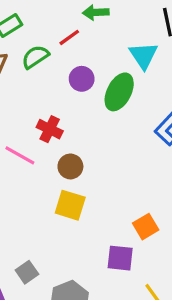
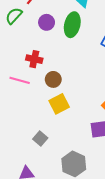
yellow square: (70, 205) -> (59, 104), turned -30
gray square: (27, 272) -> (40, 138), moved

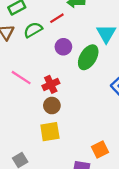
red cross: (34, 59) -> (51, 84), moved, turned 35
pink line: (20, 80) -> (21, 78), moved

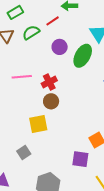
pink line: (21, 78) -> (22, 77), turned -36
yellow square: (50, 132) -> (38, 124), moved

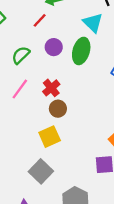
green semicircle: (31, 32) -> (21, 55), moved
pink line: (22, 77) -> (20, 89), turned -36
gray square: (24, 152) -> (41, 171), size x1.5

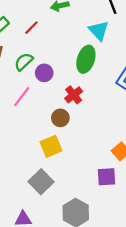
red line: (40, 20) -> (31, 28), moved
purple circle: (54, 47) -> (44, 73), moved
red cross: (51, 88) -> (74, 95), moved

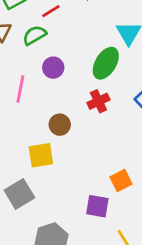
green semicircle: (24, 62) -> (34, 35), moved
red cross: (74, 95) -> (98, 101), moved
pink line: (22, 97) -> (20, 89), turned -40

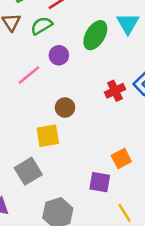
green ellipse: (106, 63) -> (95, 35), moved
pink line: (20, 89) -> (29, 75), turned 40
red cross: (98, 101) -> (115, 91), moved

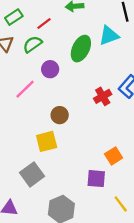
cyan triangle: (128, 23) -> (109, 36), turned 45

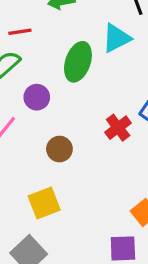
red line: (44, 24) -> (20, 32), turned 35
brown circle: (60, 115) -> (59, 149), moved

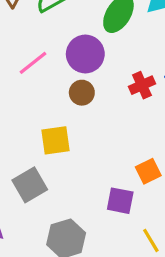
purple circle: (37, 97) -> (85, 54), moved, size x1.5

